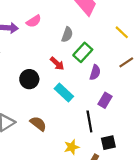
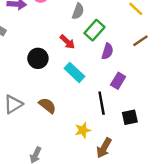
black square: (108, 143) -> (130, 117), moved

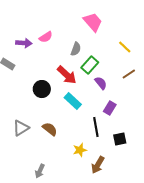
red arrow: (67, 42) -> (67, 75), size x1.5
purple semicircle: (107, 51) -> (101, 83), turned -56

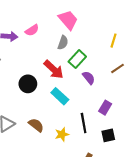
pink trapezoid: (93, 22) -> (68, 20), moved
yellow line: (125, 47) -> (113, 41), turned 64
purple rectangle: (110, 108) -> (105, 108), moved
yellow star: (80, 150) -> (62, 134), moved

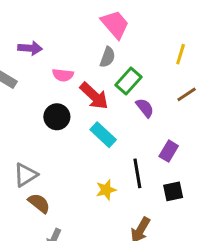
pink semicircle: (32, 30) -> (63, 75), moved, turned 40
brown semicircle: (36, 125) -> (39, 203), moved

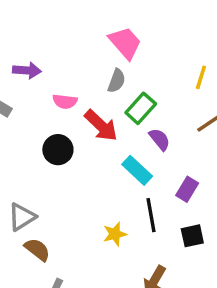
cyan rectangle: (103, 135) -> (137, 170), moved

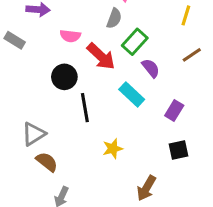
black line: (151, 215) -> (85, 108), moved

